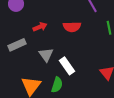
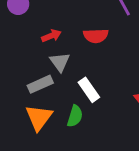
gray rectangle: (17, 45) -> (40, 84), moved
gray triangle: (46, 55) -> (60, 62), moved

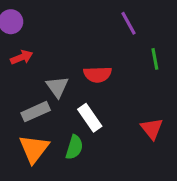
red arrow: (51, 36) -> (22, 57), moved
red semicircle: (96, 36) -> (98, 74), moved

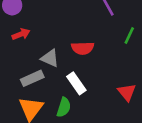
green line: (155, 59) -> (129, 35), turned 36
gray triangle: (57, 87) -> (50, 58), turned -30

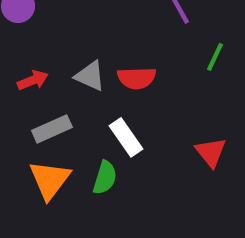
red arrow: (21, 34) -> (33, 80), moved
gray triangle: (50, 58) -> (90, 76), moved

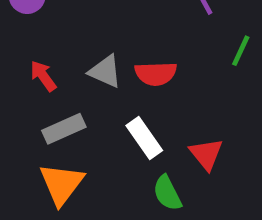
red arrow: (33, 80) -> (43, 76), turned -104
red triangle: (211, 152) -> (206, 154), moved
green semicircle: (105, 178) -> (167, 193), moved, turned 136

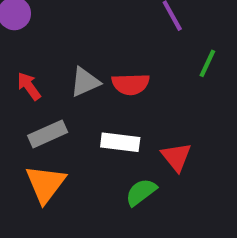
gray triangle: (105, 71) -> (85, 82), turned -48
white rectangle: (144, 138) -> (120, 142), turned -48
green semicircle: (167, 193) -> (141, 192), turned 80

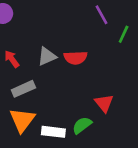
green line: (207, 63) -> (124, 34), moved
white rectangle: (120, 142) -> (53, 132), moved

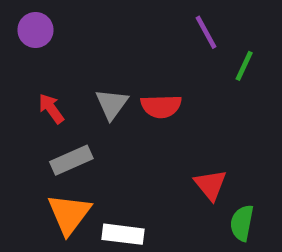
gray triangle: (47, 56) -> (112, 104), turned -30
green semicircle: (82, 125) -> (242, 223), moved, turned -42

